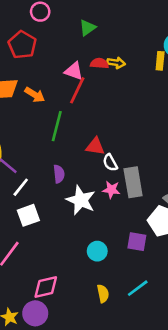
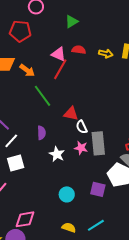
red pentagon: (22, 45) -> (20, 31), turned -30
yellow arrow: (116, 63) -> (106, 54), moved
green line: (57, 126) -> (42, 96), turned -55
white star: (81, 200) -> (57, 154), size x0.7
yellow semicircle: (103, 294) -> (69, 228), turned -64

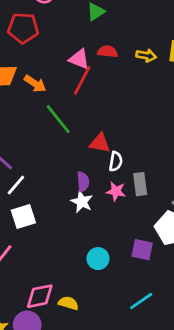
white semicircle: (82, 127) -> (116, 161), turned -144
purple semicircle: (41, 133) -> (83, 182), moved
gray rectangle: (98, 143) -> (140, 184), size x0.7
yellow semicircle: (69, 228) -> (68, 303), moved

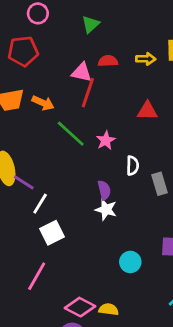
red triangle: (100, 143) -> (147, 111), moved
pink star: (116, 191) -> (106, 140), moved, turned -30
pink diamond: (40, 296) -> (80, 307), turned 48

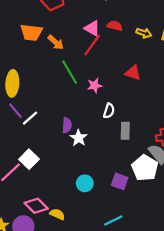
purple line: (24, 182) -> (15, 111), moved
purple semicircle: (104, 190) -> (67, 125), moved
white square: (52, 233) -> (29, 159), moved, turned -36

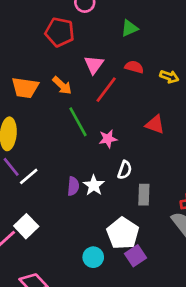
pink triangle: (92, 28) -> (94, 65), moved, turned 35
orange trapezoid: (31, 32) -> (25, 88), moved
white star: (79, 138) -> (94, 185), moved
white pentagon: (145, 168) -> (123, 233), moved
purple square: (120, 181) -> (135, 256), turned 35

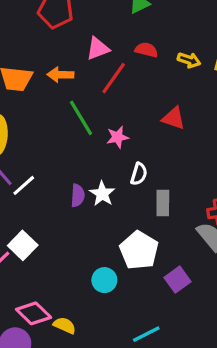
pink triangle: (94, 65) -> (98, 49), turned 35
orange arrow: (62, 85) -> (60, 75), turned 140
purple square: (135, 256) -> (178, 280), moved

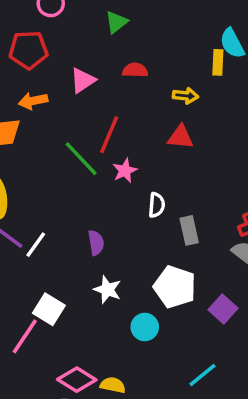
yellow arrow: (189, 60) -> (185, 96), moved
orange arrow: (60, 75) -> (33, 101), moved
red line: (114, 78) -> (109, 135), moved
white star: (102, 194) -> (107, 290), moved

